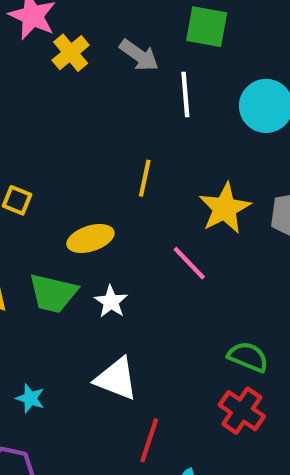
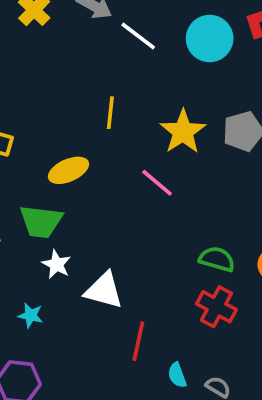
white line: (185, 94) -> (138, 36), turned -42
white star: (111, 302) -> (56, 264), moved

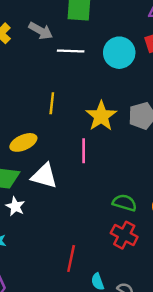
white line: (138, 36) -> (71, 51), turned -35
pink line: (157, 183) -> (84, 151), turned 50
white triangle: (104, 290) -> (44, 176), moved

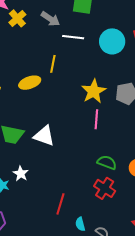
yellow line: (52, 103) -> (53, 64), moved
yellow ellipse: (23, 142) -> (30, 83), moved
pink line: (84, 151) -> (96, 119), moved
white star: (15, 206) -> (21, 174), moved

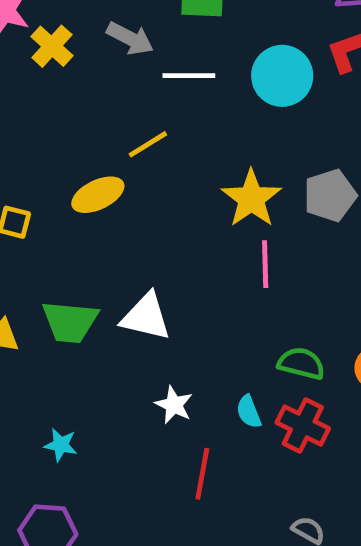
yellow line: (53, 64) -> (148, 144), turned 54
white star: (21, 174) -> (174, 405), moved
cyan semicircle: (80, 224) -> (249, 412), moved

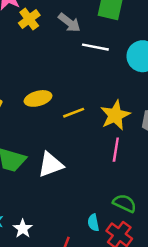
yellow line: (148, 144) -> (74, 113), moved
white triangle: (146, 317) -> (51, 165), turned -44
white star: (174, 405) -> (23, 229), moved

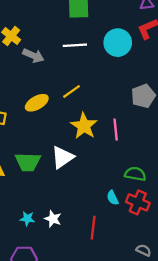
gray arrow: (69, 23) -> (33, 56), moved
yellow line: (74, 113) -> (72, 91), moved
yellow star: (115, 115) -> (84, 126), moved

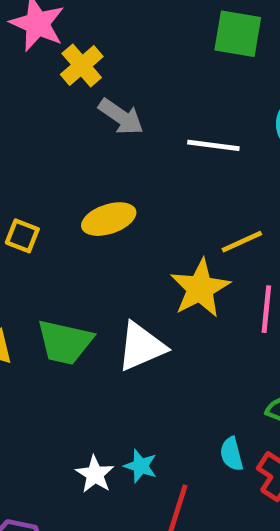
white line: (75, 45) -> (213, 145), moved
yellow line: (72, 91) -> (242, 242), moved
cyan star: (27, 219) -> (140, 466), moved

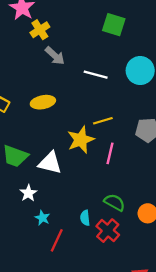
white triangle: (141, 347) -> (50, 163), turned 30
white star: (95, 474) -> (28, 193), moved

